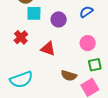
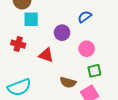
purple circle: (59, 19) -> (62, 33), moved
red cross: (21, 37) -> (18, 44), turned -32

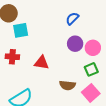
purple circle: (62, 33) -> (75, 44), moved
pink circle: (87, 49) -> (93, 48), moved

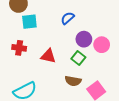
blue semicircle: (72, 19) -> (68, 18), moved
green square: (91, 69) -> (78, 58), moved, turned -32

